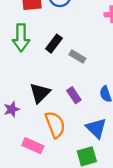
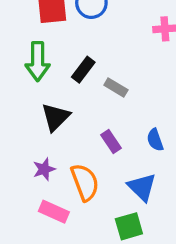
black triangle: (40, 93) -> (55, 117), moved
purple star: (12, 109) -> (44, 169), moved

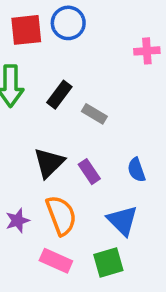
black triangle: (55, 117) -> (49, 163), moved
purple star: (44, 169) -> (17, 221), moved
pink rectangle: (54, 212) -> (56, 261), moved

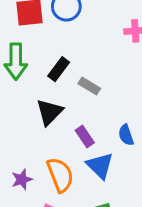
black triangle: (49, 163) -> (49, 112), moved
blue triangle: (122, 221) -> (100, 166), moved

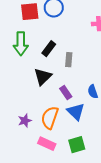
gray rectangle: (89, 86) -> (69, 60), turned 64
orange semicircle: (60, 175) -> (50, 118), turned -140

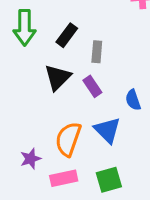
purple rectangle: (66, 93) -> (92, 86), moved
purple star: (25, 121) -> (31, 159), moved
pink rectangle: (47, 144) -> (64, 178), turned -36

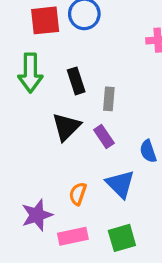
black rectangle: (67, 35) -> (76, 81), turned -55
orange semicircle: (68, 139) -> (78, 194), size x0.6
purple star: (31, 159) -> (37, 215), size x1.4

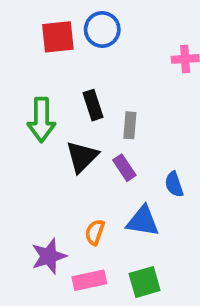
green arrow: (30, 73) -> (41, 120), moved
blue triangle: (120, 184) -> (143, 221), turned -36

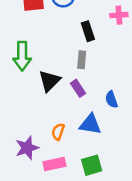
black rectangle: (93, 105) -> (88, 31), moved

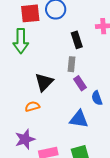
green arrow: (22, 56) -> (21, 41), moved
purple rectangle: (78, 88) -> (80, 83), moved
orange semicircle: (58, 132) -> (32, 106), moved, turned 56

